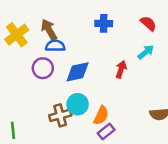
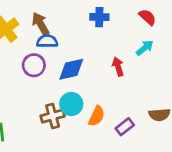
red arrow: (121, 69) -> (118, 67), turned -35
purple rectangle: (106, 132) -> (125, 127), moved

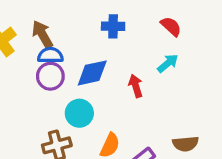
purple circle: (34, 65) -> (50, 76), moved
blue diamond: (71, 69) -> (92, 73), moved
cyan circle: (71, 104) -> (79, 113), moved

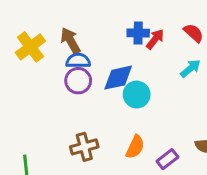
red arrow: (136, 86) -> (155, 39), moved, turned 55
cyan circle: (79, 113) -> (137, 95), moved

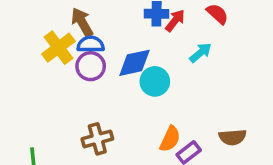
yellow cross: (30, 47) -> (58, 48), moved
cyan arrow: (190, 68) -> (200, 53), moved
orange semicircle: (135, 147) -> (170, 139), moved

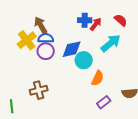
cyan arrow: (200, 53) -> (111, 43), size x1.5
brown cross: (97, 139) -> (39, 90), moved
orange semicircle: (170, 139) -> (98, 78), moved

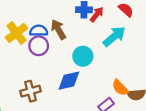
brown arrow: (41, 25) -> (58, 29), moved
blue diamond: (72, 49) -> (69, 81), moved
orange semicircle: (98, 78) -> (120, 88), moved, turned 112

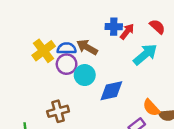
brown arrow: (58, 29) -> (87, 47), turned -30
cyan circle: (83, 56) -> (85, 75), moved
blue diamond: (69, 81) -> (111, 91), moved

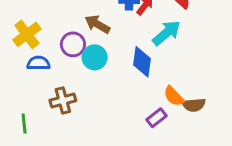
blue semicircle: (67, 48) -> (38, 63), moved
yellow cross: (44, 51) -> (27, 34), moved
blue diamond: (111, 91) -> (142, 62), moved, turned -70

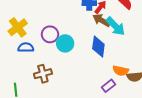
brown arrow: (97, 24) -> (101, 20), moved
cyan arrow: (167, 33) -> (116, 26), turned 85
orange semicircle: (174, 96) -> (121, 71), turned -35

